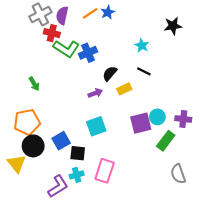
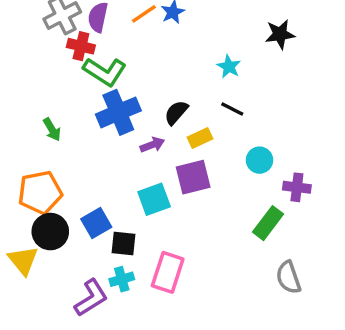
blue cross: (88, 53) -> (118, 112), moved, size x1.4
cyan circle: (157, 117) -> (260, 160), moved
purple square: (141, 123) -> (193, 177), moved

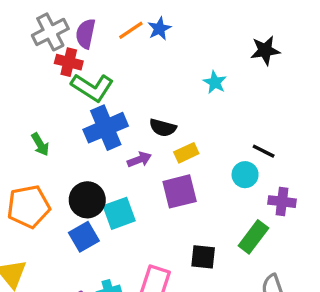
black line: (232, 109) -> (264, 151), moved
black semicircle: (176, 112) -> (163, 128), turned -116
cyan square: (154, 199) -> (119, 213), moved
black circle: (50, 232) -> (87, 200), moved
black square: (123, 243) -> (203, 257), moved

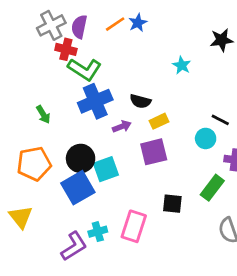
blue square: (84, 237) -> (78, 188), size x1.4

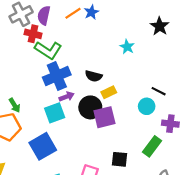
black star: (222, 40) -> (160, 26), turned -30
green arrow: (43, 115) -> (15, 105), moved
purple arrow: (122, 127) -> (67, 97), moved
black circle: (81, 158) -> (90, 107), moved
cyan square: (106, 169) -> (55, 113), moved

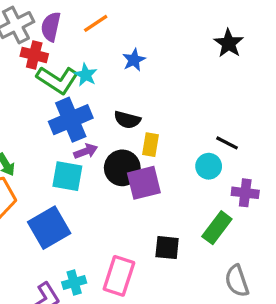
blue star: (91, 12) -> (134, 60), moved
cyan star: (127, 47) -> (86, 75), moved
yellow rectangle: (109, 92) -> (150, 145), turned -56
cyan square: (55, 113) -> (67, 176), turned 30

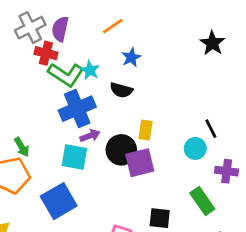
orange line: (96, 23) -> (113, 26), moved
black semicircle: (127, 120) -> (121, 90), moved
black line: (227, 143) -> (211, 129), turned 36
green rectangle: (217, 228) -> (202, 201), turned -72

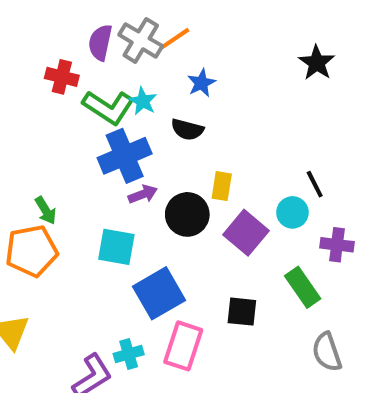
gray cross: (30, 28) -> (141, 40), moved, turned -32
red cross: (46, 53) -> (62, 77), moved
cyan square: (74, 157) -> (116, 247), moved
purple square: (140, 163) -> (246, 233), moved, turned -36
blue square: (59, 201) -> (159, 293), moved

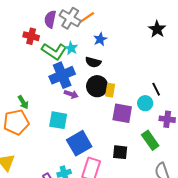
purple arrow: (143, 194) -> (71, 94), turned 40
black circle: (187, 214) -> (97, 86), moved
purple square: (246, 233) -> (122, 113), turned -30

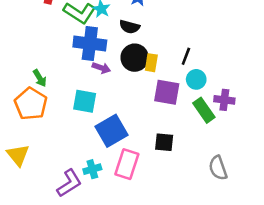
blue cross: (62, 75) -> (90, 44), turned 30
black line: (156, 89) -> (186, 56), moved, turned 48
orange pentagon: (16, 122) -> (31, 104), turned -30
green rectangle: (150, 140) -> (204, 110), moved

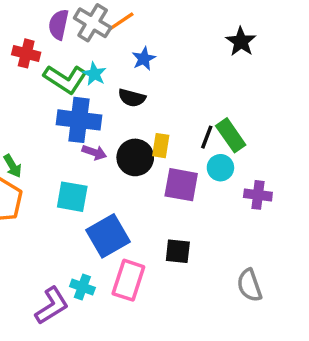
black circle: (135, 58) -> (135, 157), moved
green rectangle: (204, 110) -> (231, 135), moved
cyan cross: (92, 169) -> (82, 287), turned 36

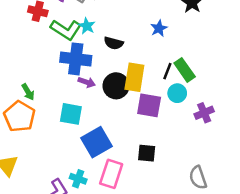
blue star: (144, 59) -> (159, 28), moved
yellow rectangle: (161, 146) -> (134, 77), size x1.6
purple cross: (258, 195) -> (204, 113), turned -30

